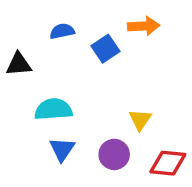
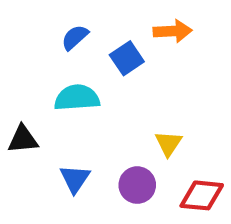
blue semicircle: (62, 31) -> (75, 37), turned -30
black triangle: (19, 64) -> (23, 139), moved
cyan semicircle: (53, 109) -> (77, 98), moved

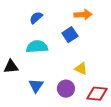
blue square: (127, 58) -> (70, 35), moved
yellow triangle: (168, 143) -> (81, 69), turned -40

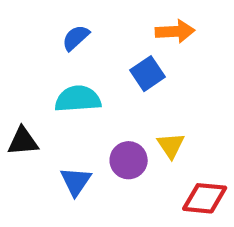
yellow triangle: (81, 69) -> (171, 145), turned 32
purple circle: (66, 89) -> (129, 160), moved

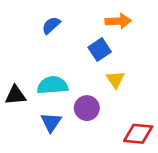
cyan semicircle: (78, 99) -> (53, 85), moved
yellow triangle: (171, 145) -> (115, 80), moved

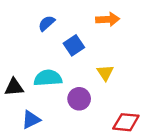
blue square: (100, 50) -> (74, 45), moved
blue triangle: (51, 122) -> (31, 120), moved, turned 30

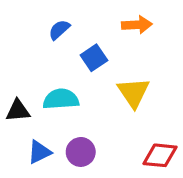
yellow triangle: (105, 73) -> (134, 93), size x1.5
purple circle: (79, 99) -> (81, 152), moved

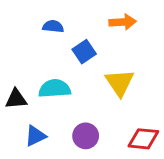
blue semicircle: (59, 30) -> (53, 26), turned 48
purple circle: (81, 152) -> (86, 136), moved

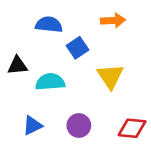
blue semicircle: (53, 26) -> (49, 25), size x1.4
black triangle: (16, 99) -> (17, 65), moved

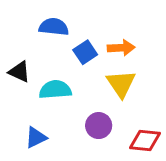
orange arrow: (113, 20) -> (121, 48), moved
black triangle: (17, 65) -> (19, 72), turned 30
purple circle: (79, 125) -> (99, 126), moved

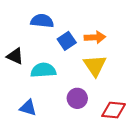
blue triangle: (36, 138) -> (28, 108), turned 42

